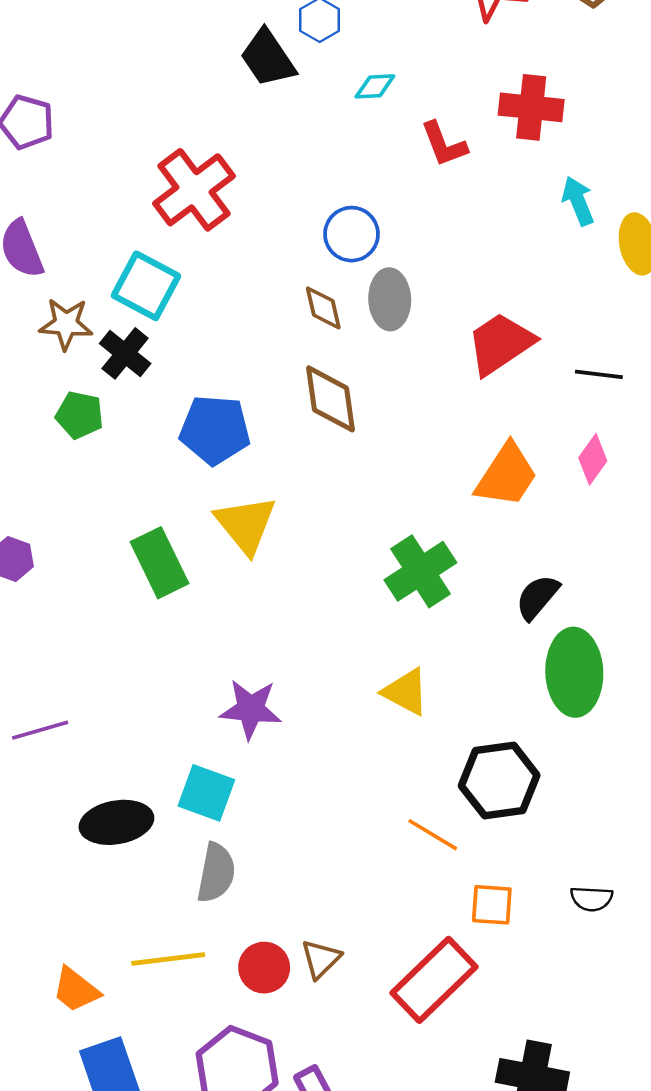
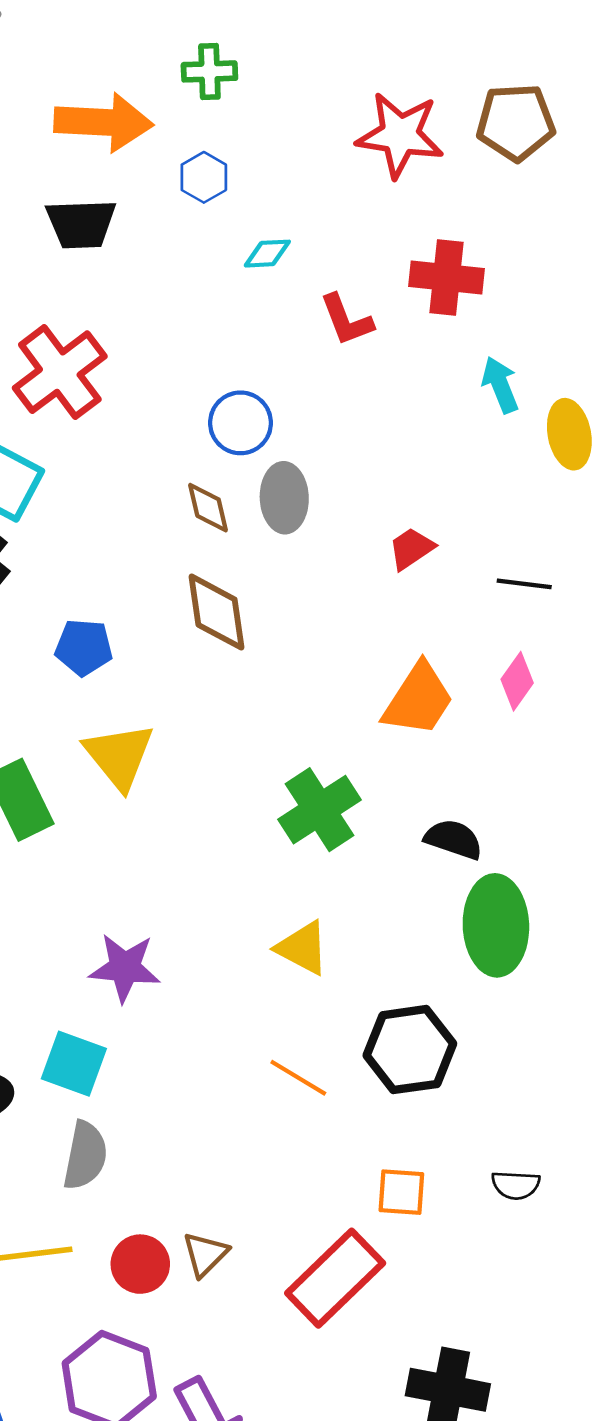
black trapezoid: (268, 58) -> (81, 224), moved, turned -58
red trapezoid: (500, 344) -> (411, 549), size x0.6
blue pentagon: (215, 430) -> (84, 647), size x0.7
black semicircle: (537, 597) -> (454, 839), turned 69
orange line: (433, 835) -> (298, 1078), moved

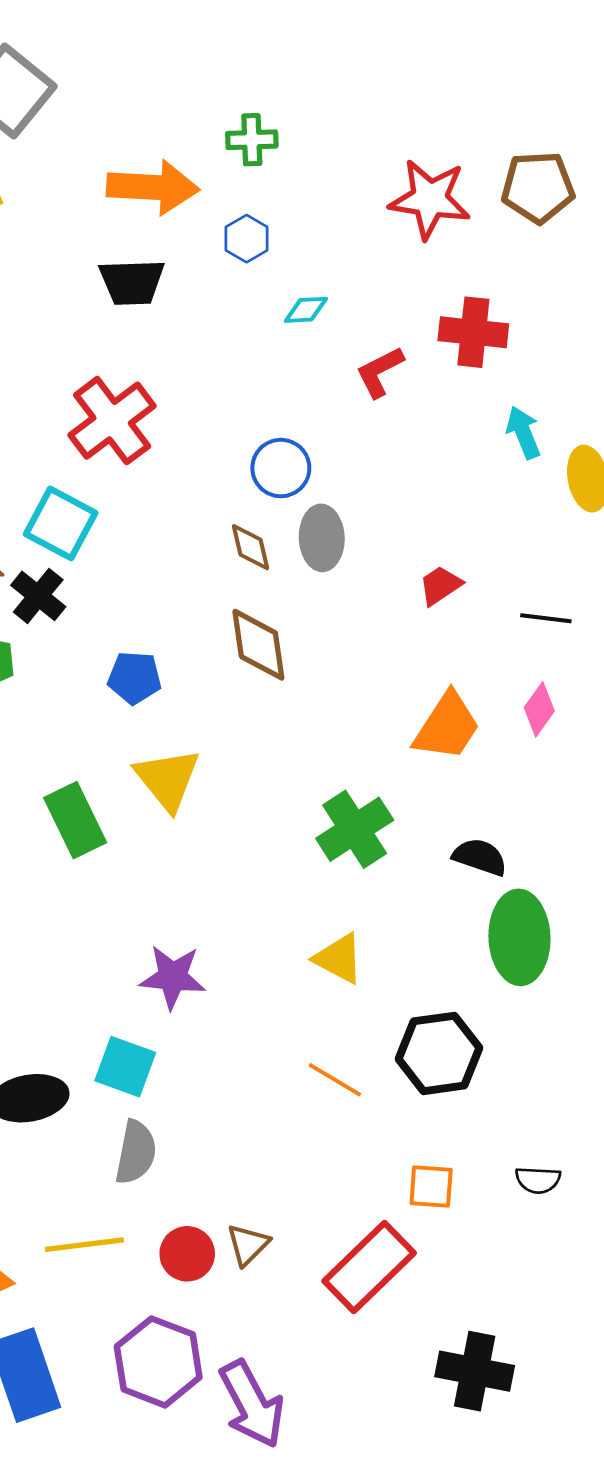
red L-shape: (346, 320) -> (380, 372), turned 84

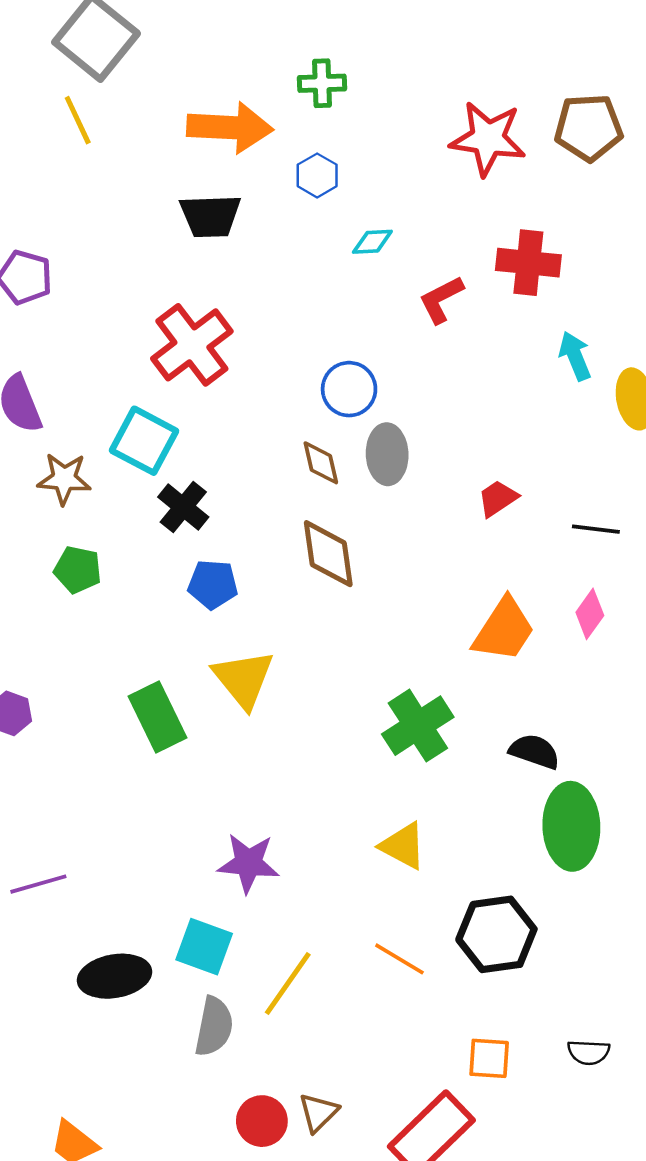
black cross: (38, 596) -> (183, 507), moved
yellow line: (84, 1245) -> (288, 984), moved, turned -48

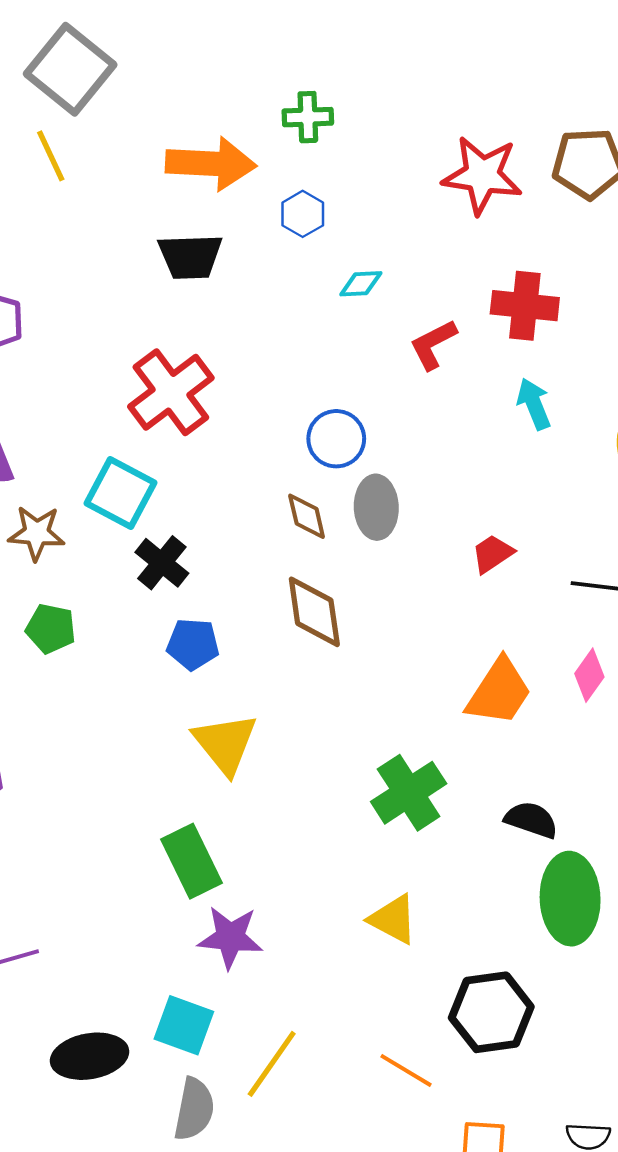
cyan arrow: (575, 356) -> (534, 404), moved
green rectangle: (157, 717) -> (192, 861), moved
orange line: (399, 959) -> (406, 1070), moved

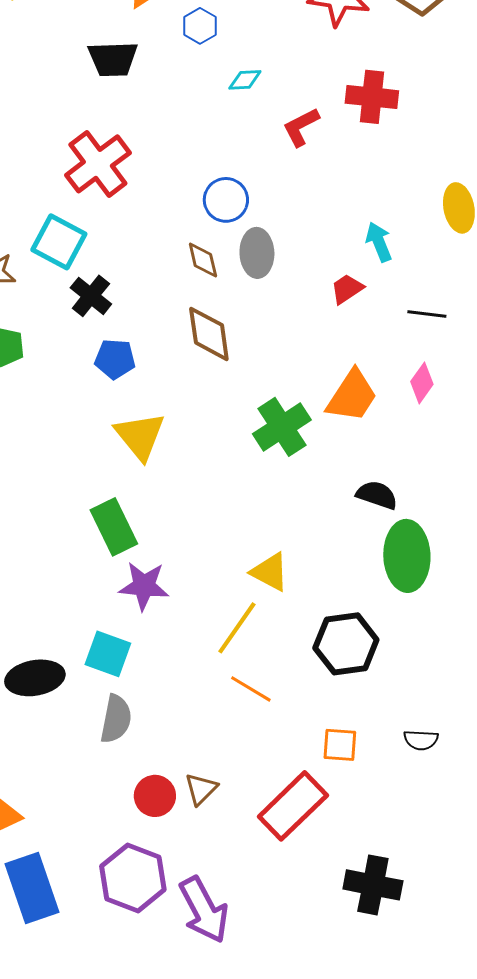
cyan arrow: (534, 404) -> (379, 242), moved
green cross: (409, 793) -> (282, 427), moved
yellow line: (272, 1064) -> (237, 628), moved
orange line: (406, 1070) -> (251, 689), moved

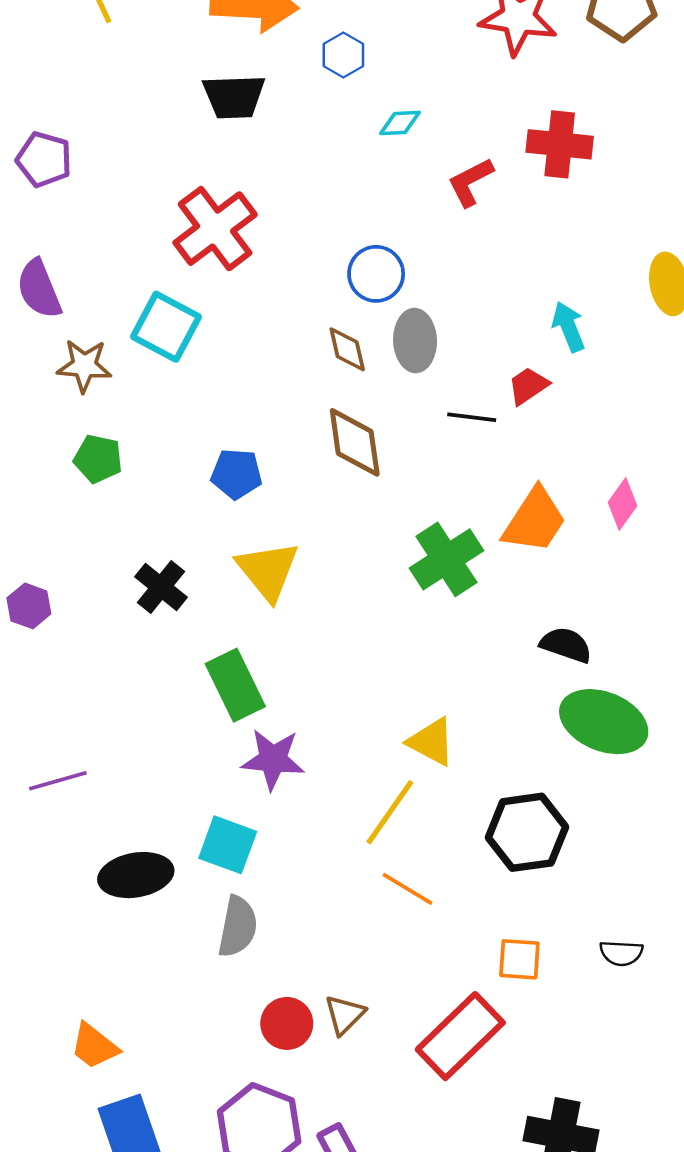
black cross: (91, 296) -> (161, 587), moved
black line: (427, 314) -> (472, 417), moved
green ellipse: (407, 556) -> (604, 722), turned -66

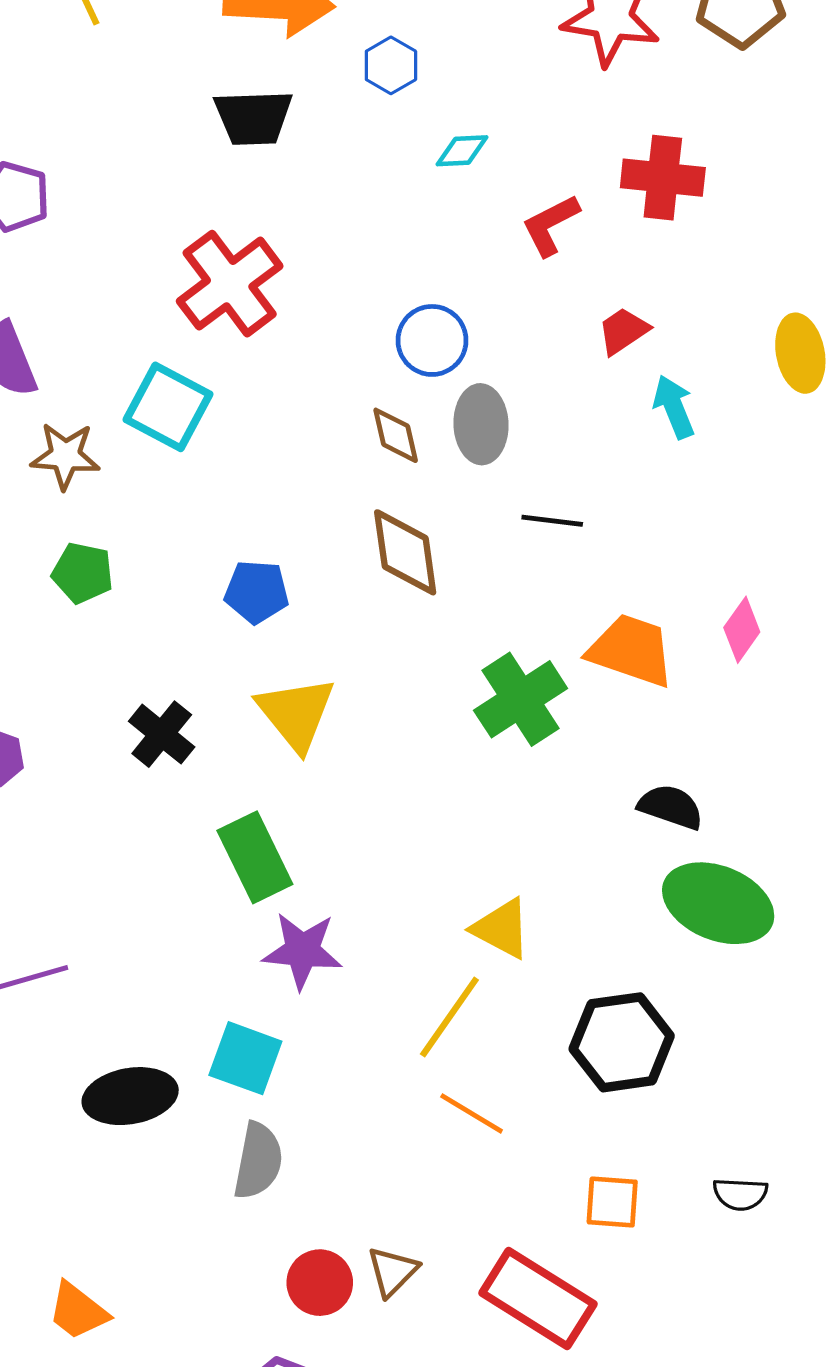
red trapezoid: (528, 386) -> (623, 331), moved
orange trapezoid: (535, 520) -> (631, 650), turned -104
red rectangle: (460, 1036) -> (538, 1298), turned 76

